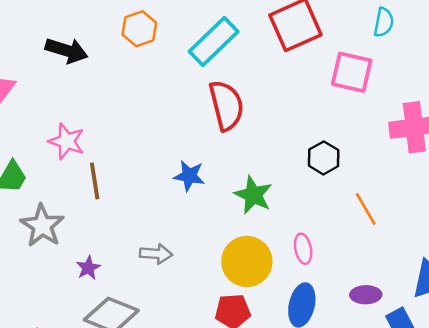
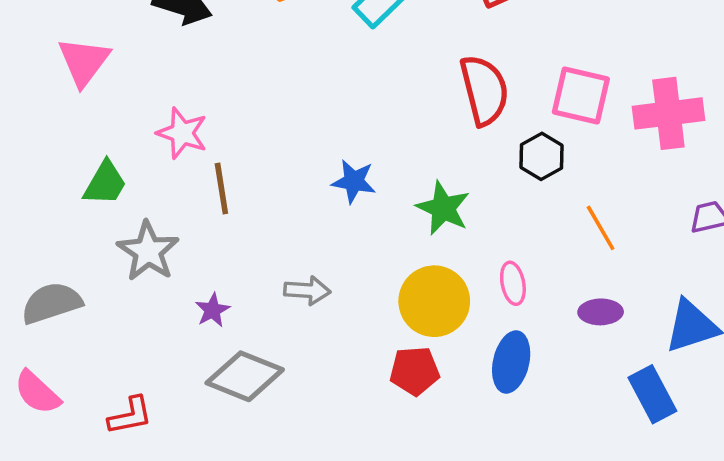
pink square: (352, 72) -> (581, 96), moved
red semicircle: (226, 105) -> (484, 90), moved
purple ellipse: (366, 295) -> (601, 312), moved

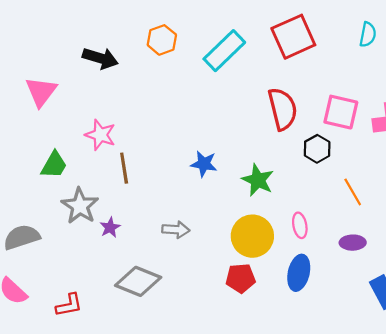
purple star: (212, 310) -> (110, 227), moved

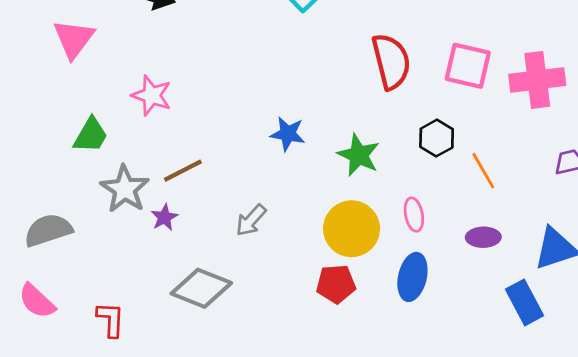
black hexagon: (317, 149) -> (437, 138), moved
brown line: (124, 168) -> (183, 171), moved, turned 72
gray arrow: (176, 230) -> (251, 220), turned 128
red L-shape: (69, 305) -> (111, 319), turned -76

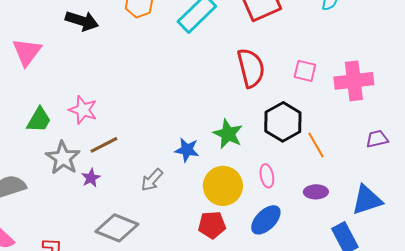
pink square: (468, 66) -> (305, 71), size x0.7
pink star: (152, 95) -> (83, 110), moved
blue star: (288, 134) -> (187, 150), moved
black hexagon: (437, 138) -> (283, 122), size x1.5
blue ellipse: (412, 277) -> (266, 220), turned 32

